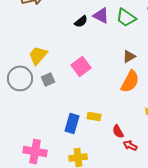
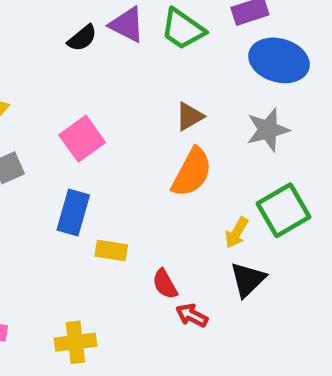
blue rectangle: (72, 123) -> (73, 212), moved

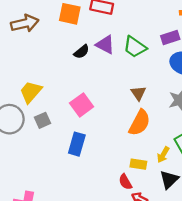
brown triangle: (190, 116) -> (138, 93), turned -35
yellow rectangle: (111, 251) -> (138, 164), moved

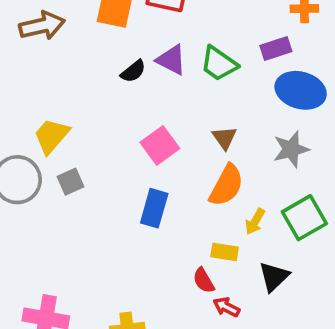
pink square: (82, 105) -> (160, 145), moved
blue rectangle: (77, 144) -> (154, 208), moved
yellow arrow: (163, 155) -> (255, 222), moved

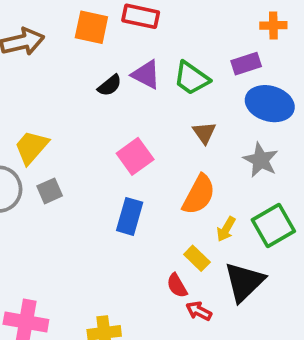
brown triangle: (225, 138) -> (204, 133), moved
gray star: (291, 149) -> (261, 160), turned -30
yellow rectangle: (225, 252) -> (197, 258), turned 35
black triangle: (274, 277) -> (244, 282), size x1.4

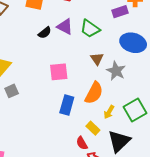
purple rectangle: (246, 64) -> (120, 12), moved
pink square: (135, 156) -> (59, 72), turned 30
gray star: (261, 160) -> (116, 71), moved
blue rectangle: (130, 216) -> (67, 105), moved

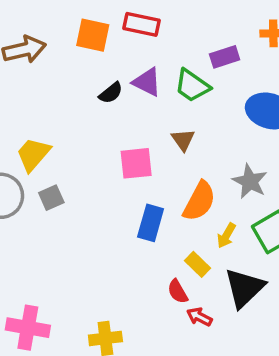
purple rectangle: (120, 12) -> (225, 57), moved
brown triangle: (97, 59) -> (183, 140), moved
gray star: (116, 71) -> (250, 181), moved

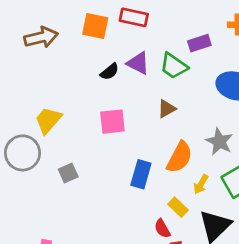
brown triangle: (183, 140) -> (167, 109), turned 36
pink square: (136, 163) -> (112, 122), moved
gray square: (51, 198) -> (68, 173), moved

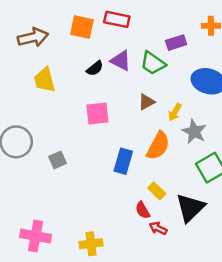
yellow trapezoid: (48, 120) -> (45, 80), moved, turned -56
yellow arrow: (201, 184) -> (175, 112), moved

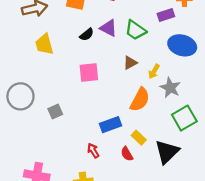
purple rectangle: (176, 43) -> (166, 15), moved
blue rectangle: (123, 161) -> (111, 125), moved, turned 54
red arrow: (158, 228) -> (93, 151), moved, turned 32

